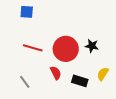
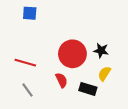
red line: (33, 48) -> (25, 63), moved
yellow semicircle: (103, 74) -> (104, 74), moved

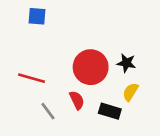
gray line: (27, 90) -> (48, 111), moved

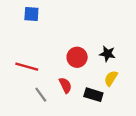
red circle: (91, 67) -> (77, 57), size x0.7

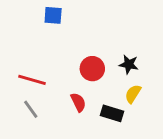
blue square: (31, 14) -> (53, 15), moved
gray line: (41, 95) -> (31, 109), moved

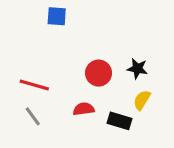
red semicircle: (78, 102) -> (84, 109), turned -72

